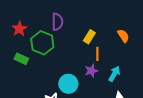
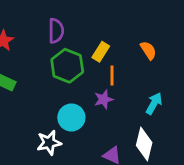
green hexagon: (42, 43) -> (67, 66), moved
cyan arrow: (114, 74) -> (154, 104), moved

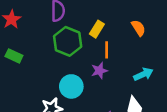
cyan arrow: (154, 104) -> (143, 74), turned 36

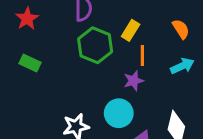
cyan arrow: (143, 74) -> (182, 66), moved
cyan circle: (71, 86) -> (119, 113), moved

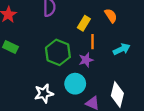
orange semicircle: (181, 29) -> (111, 16), moved
green hexagon: (95, 45) -> (58, 52), moved

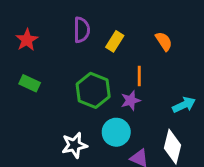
yellow rectangle: (84, 23) -> (115, 41), moved
cyan arrow: (122, 49) -> (184, 105), moved

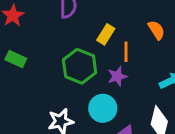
yellow rectangle: (115, 41) -> (106, 34), moved
orange semicircle: (164, 41) -> (156, 30), moved

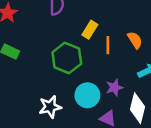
orange semicircle: (156, 30) -> (135, 40), moved
purple star: (117, 76) -> (114, 88), moved

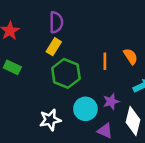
yellow rectangle: (90, 30) -> (54, 47), moved

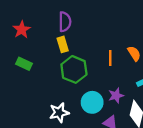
yellow rectangle: (54, 47) -> (63, 44), turned -49

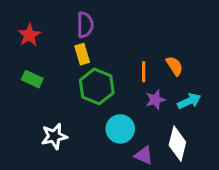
purple star: (116, 96) -> (155, 100), moved
white star: (59, 113) -> (54, 136), moved

